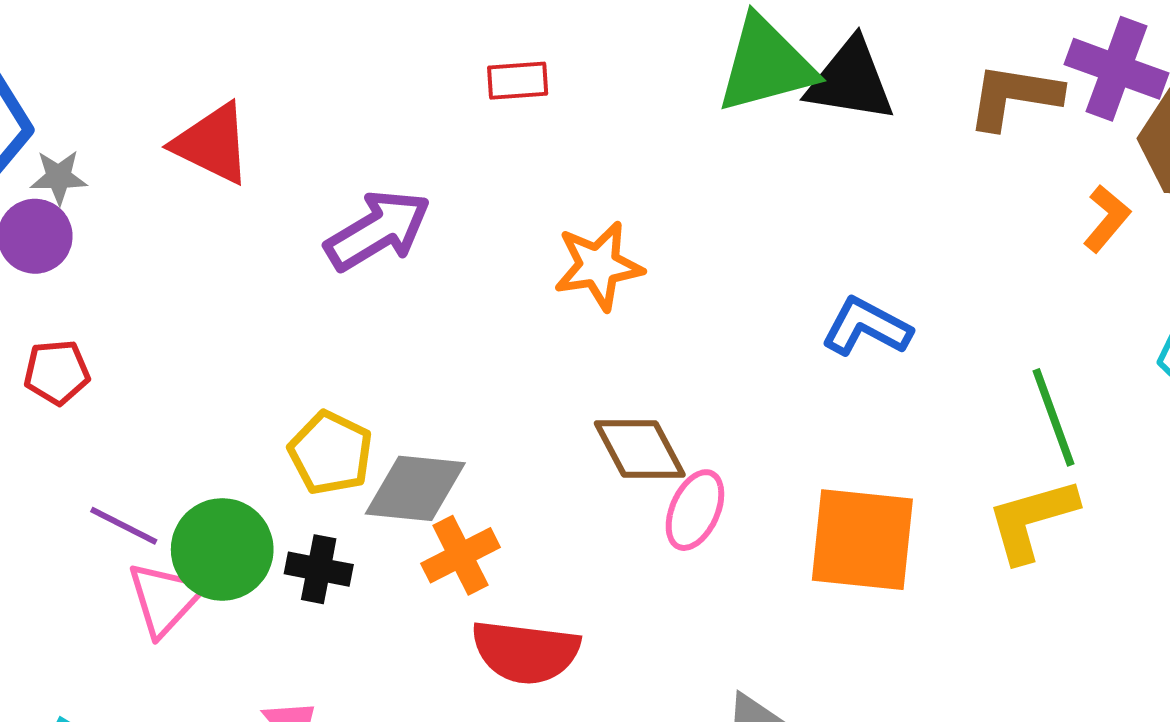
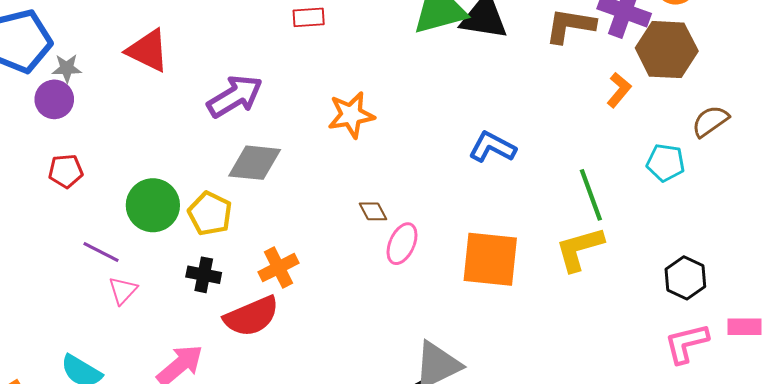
brown diamond: (640, 449) -> (373, 211), size x0.6
gray diamond: (415, 488) -> (255, 163), moved
green circle: (222, 549) -> (153, 205), moved
pink triangle: (165, 599) -> (123, 290), size x0.7
red semicircle: (526, 652) -> (251, 316), moved, turned -30

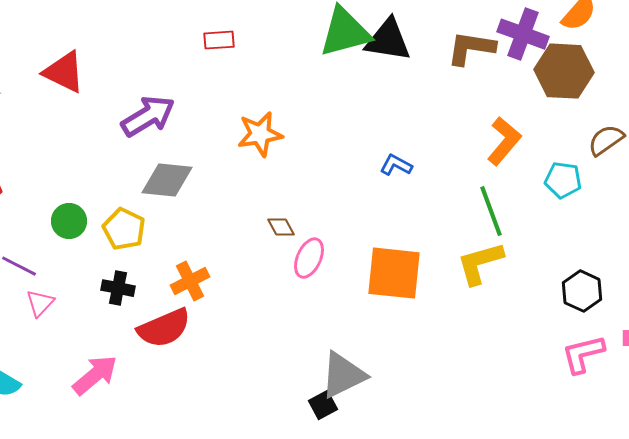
orange L-shape: (619, 90) -> (504, 141), moved, size x1.4
blue L-shape: (492, 147) -> (396, 165), size x0.7
green circle: (153, 205) -> (69, 221), size x0.7

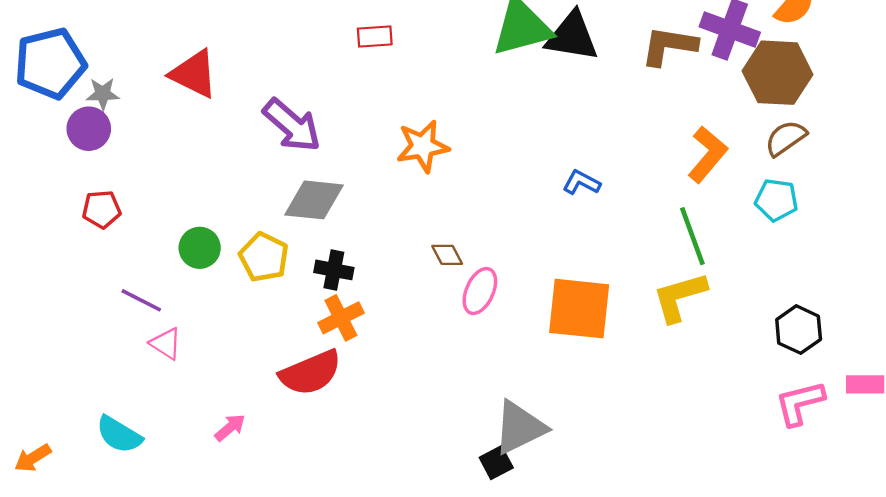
purple arrow: (148, 116) -> (292, 125), turned 72
brown semicircle: (606, 140) -> (786, 138), moved
black cross: (118, 288) -> (334, 270), moved
pink triangle: (40, 303) -> (166, 344), turned -40
pink arrow: (95, 375) -> (230, 428), size x0.6

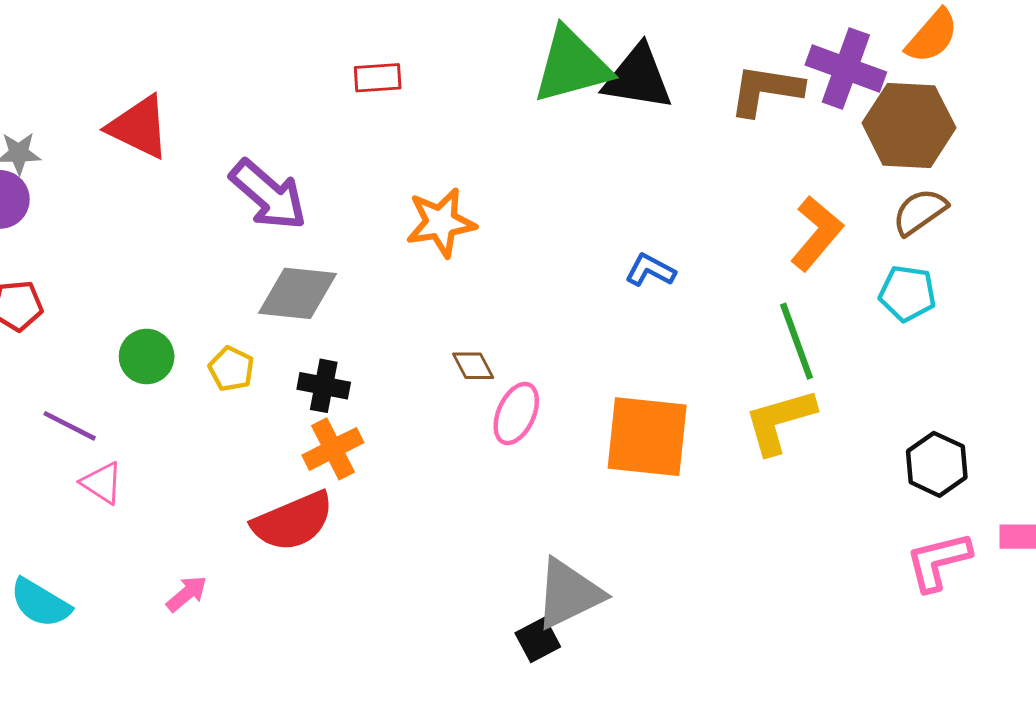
yellow pentagon: (264, 257) -> (231, 369), size x0.7

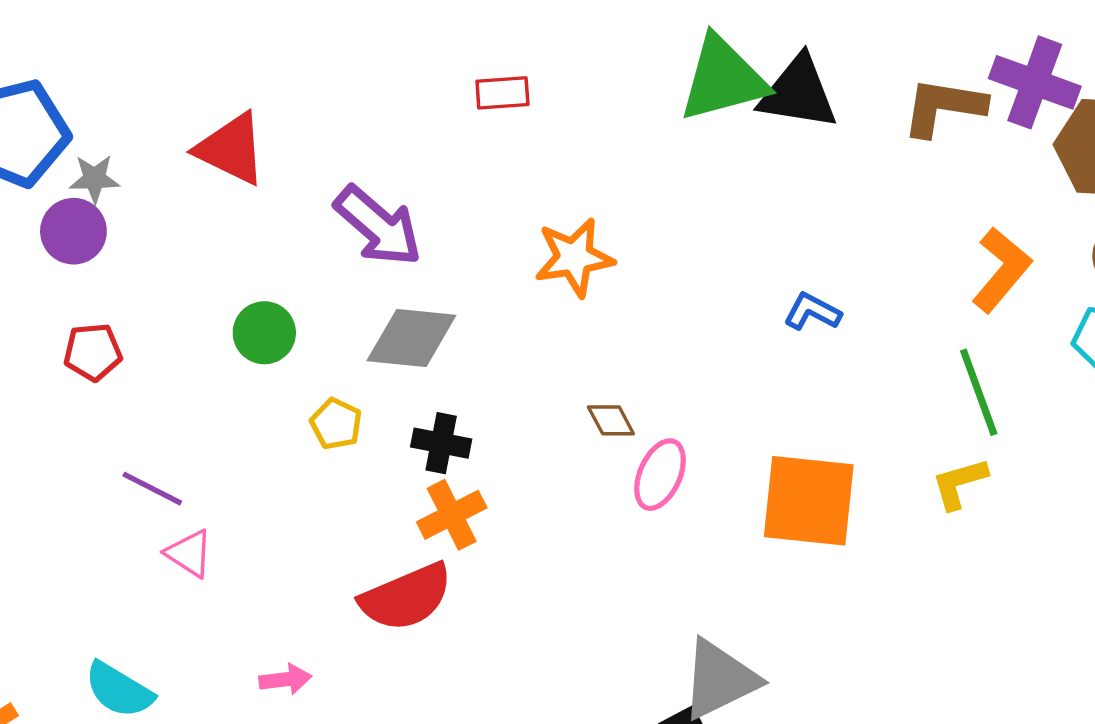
green circle: (147, 357) -> (264, 333), moved
yellow L-shape: (780, 421) -> (959, 483), size x0.7
pink arrow: (187, 594) -> (285, 679), turned 33

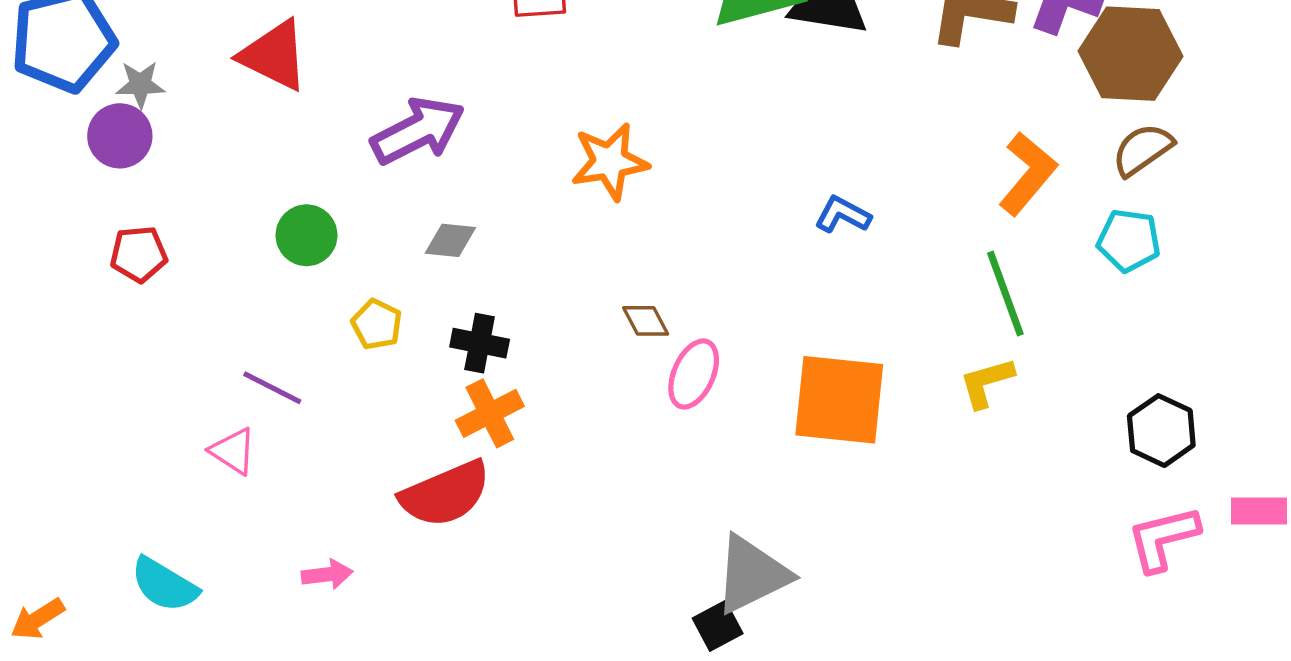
purple arrow: (378, 226) -> (418, 131), turned -68
gray diamond: (411, 338) -> (450, 240), size x0.6
purple line: (152, 489) -> (272, 388), moved

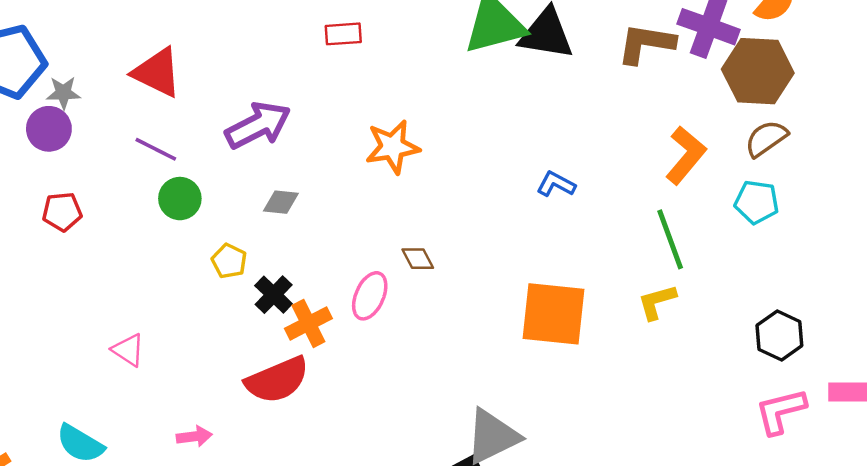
black cross: (480, 343) -> (274, 295), moved, turned 33
pink ellipse: (694, 374) -> (370, 296), moved
purple line: (272, 388) -> (156, 149), moved

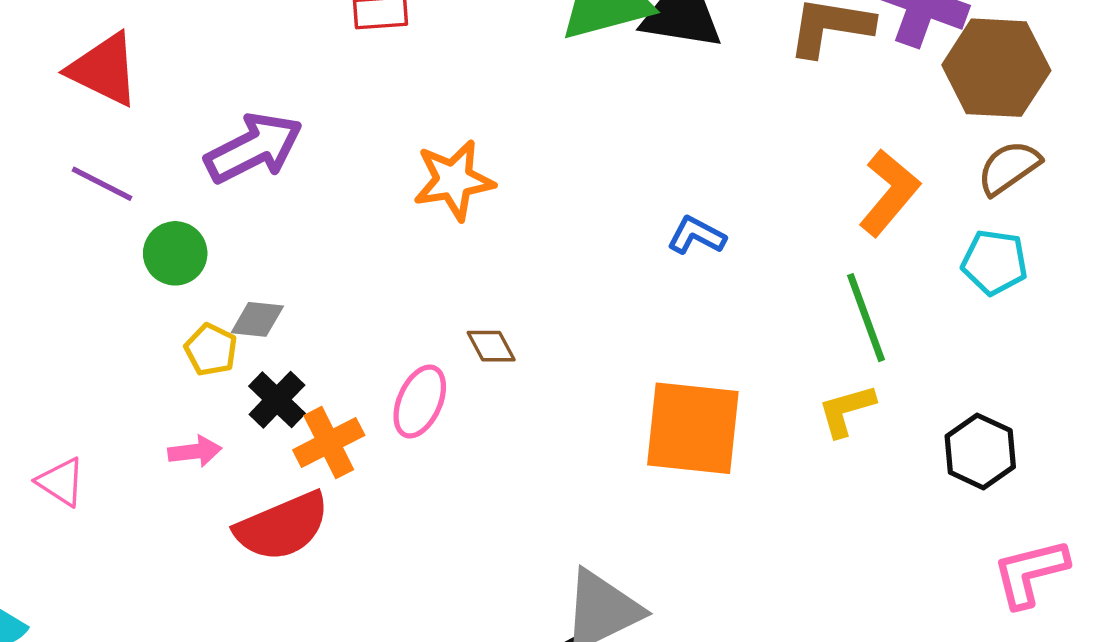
green circle: (180, 199) -> (175, 253), moved
gray diamond: (281, 202) -> (257, 319), moved
black hexagon: (779, 335) -> (980, 451), moved
pink arrow: (194, 436) -> (195, 451), moved

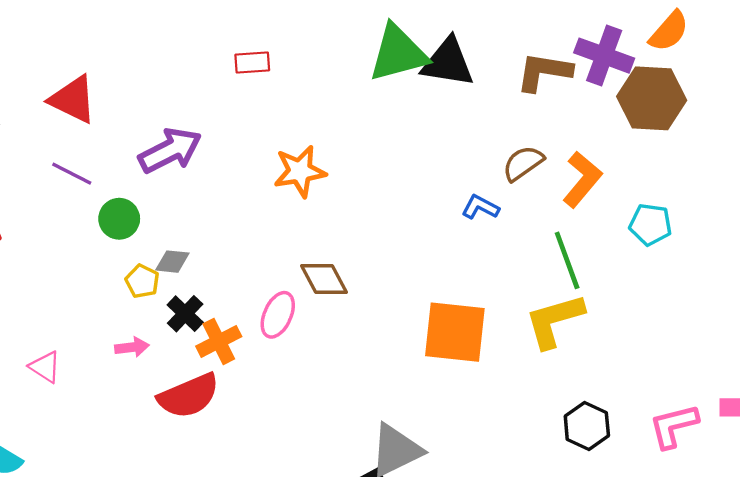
brown semicircle: (1009, 168) -> (523, 163), moved
blue L-shape: (696, 235) -> (480, 207), moved
brown diamond: (491, 346) -> (324, 279), size x1.5
yellow L-shape: (846, 410) -> (554, 321), size x1.6
black hexagon: (980, 451) -> (587, 426), moved

